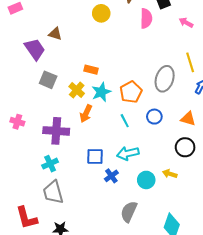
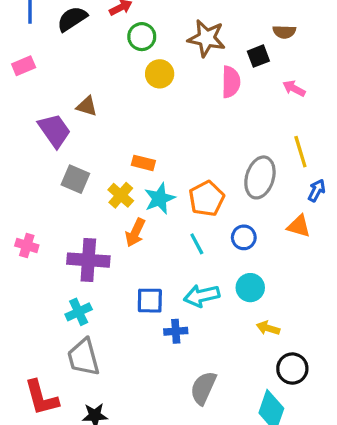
orange triangle: (188, 119) -> (299, 226), moved
black circle: (185, 147) -> (292, 369), moved
blue cross: (111, 176) -> (176, 331), turned 32
cyan circle: (146, 180) -> (250, 288), moved

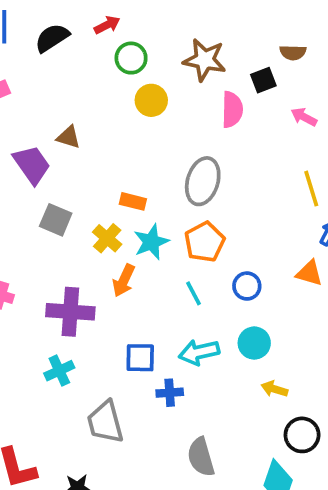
gray ellipse: (260, 177) -> (203, 181), moved
gray trapezoid: (83, 357) -> (105, 422), moved
gray semicircle: (203, 388) -> (201, 457), turned -40

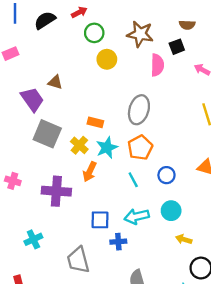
brown semicircle: (293, 53) -> (187, 25), moved
gray square: (56, 220) -> (47, 134), size x1.4
cyan cross: (59, 371) -> (33, 239), moved

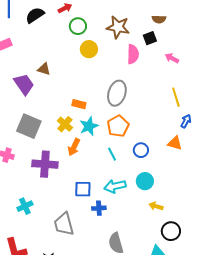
gray square: (47, 134) -> (29, 126), moved

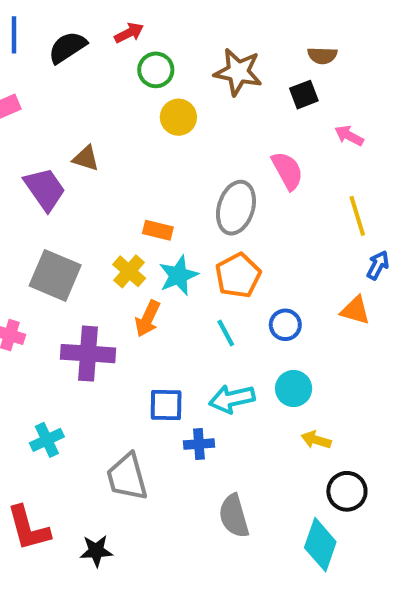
pink semicircle: (133, 54) -> (287, 171), moved, turned -30

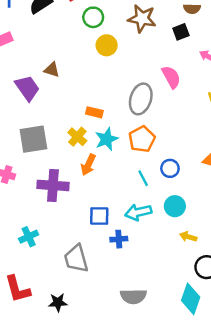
gray square: (55, 275) -> (33, 139), turned -32
cyan line: (226, 333) -> (143, 178), moved
gray semicircle: (234, 516) -> (133, 296), moved, turned -75

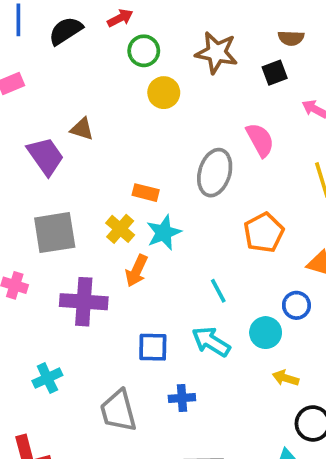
orange pentagon: (142, 139) -> (264, 233), moved
blue circle: (170, 168) -> (296, 305), moved
cyan arrow: (138, 212) -> (211, 342), turned 45
blue cross: (119, 239) -> (182, 398), moved

